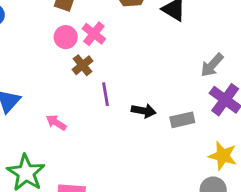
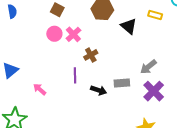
brown cross: (83, 65) -> (91, 55), moved
gray rectangle: (182, 120) -> (122, 83), moved

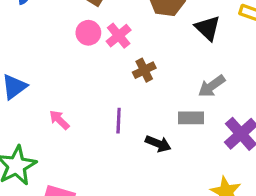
gray arrow: (148, 67) -> (212, 86), moved
purple line: (75, 75) -> (119, 121), moved
black arrow: (99, 90) -> (158, 144), moved

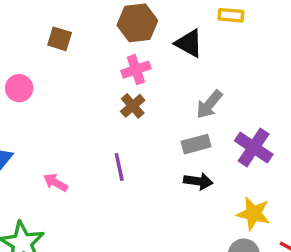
pink circle: (88, 33) -> (19, 88), moved
pink cross: (119, 36) -> (136, 70), moved, turned 35
black arrow: (158, 144) -> (198, 181), moved

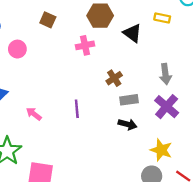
pink cross: (136, 70) -> (85, 45), moved
gray arrow: (209, 104) -> (165, 74), moved, turned -54
brown cross: (133, 106) -> (114, 78), moved

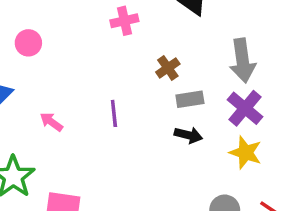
pink circle: (17, 49) -> (28, 43), moved
gray arrow: (165, 74) -> (242, 61), size x1.4
yellow star: (161, 150) -> (246, 153), moved

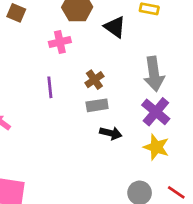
gray rectangle: (190, 99) -> (97, 105), moved
purple line: (114, 113) -> (50, 87), moved

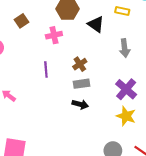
brown square: (16, 13) -> (21, 21), moved, turned 32
gray arrow: (154, 74) -> (125, 48), moved, size x0.7
black arrow: (111, 133) -> (80, 104), moved

